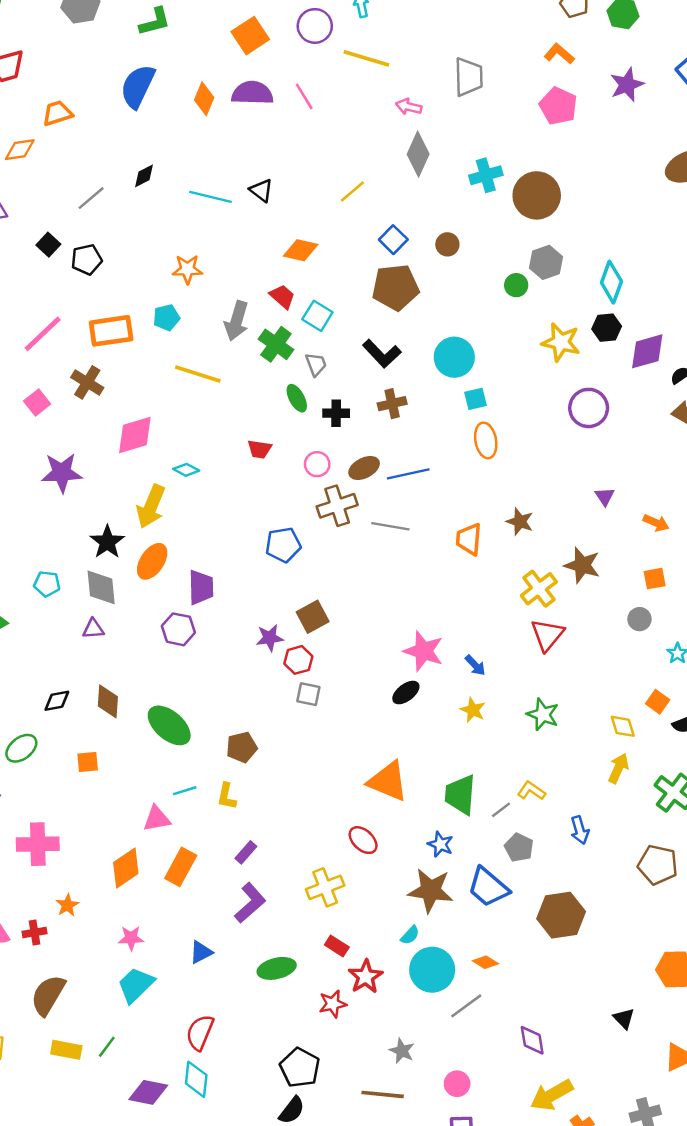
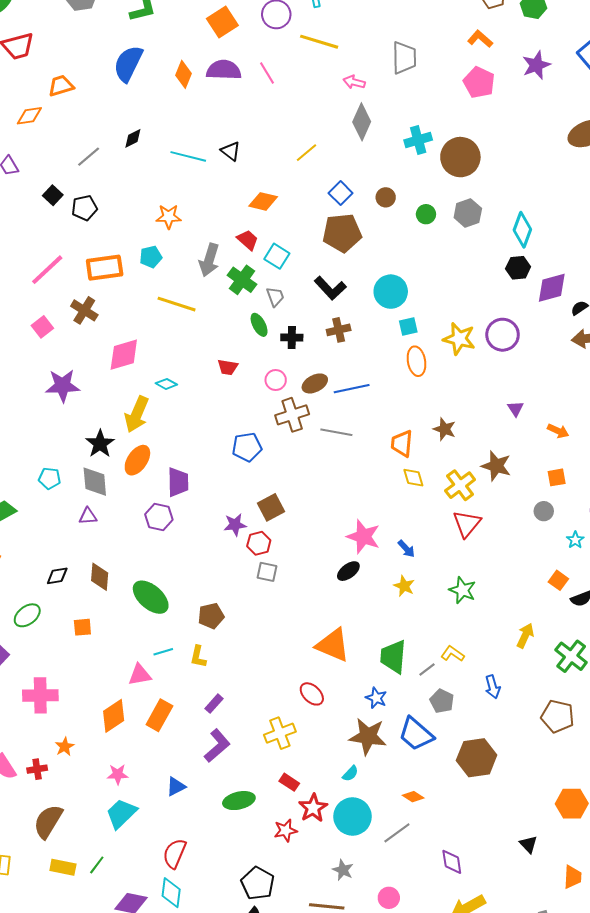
green circle: (516, 285) -> (426, 214), moved
yellow star: (561, 342) -> (459, 339), moved
yellow diamond: (623, 726) -> (413, 478), moved
cyan circle: (432, 970) -> (352, 817), moved

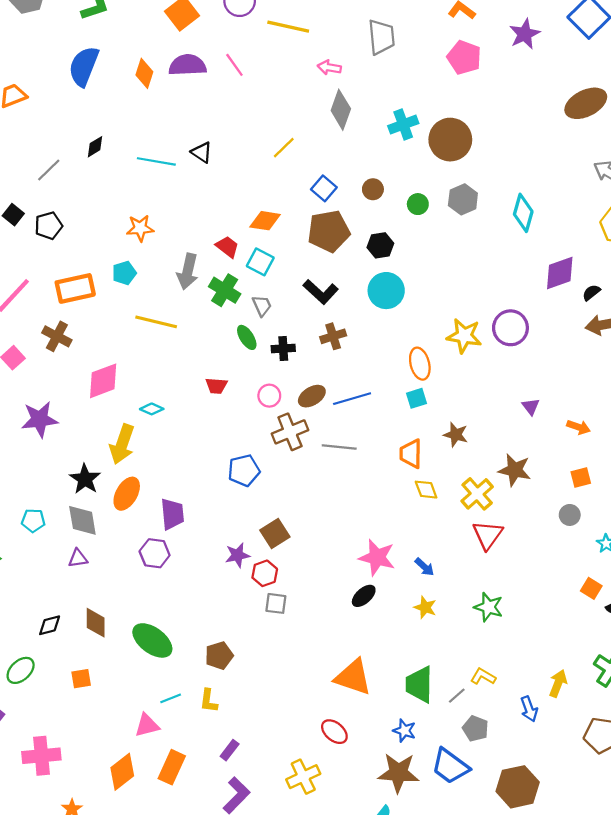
orange diamond: (263, 201) -> (265, 221), moved
black hexagon: (518, 268) -> (380, 245), moved
cyan square: (408, 326) -> (417, 398), moved
yellow arrow: (525, 636) -> (558, 683), moved

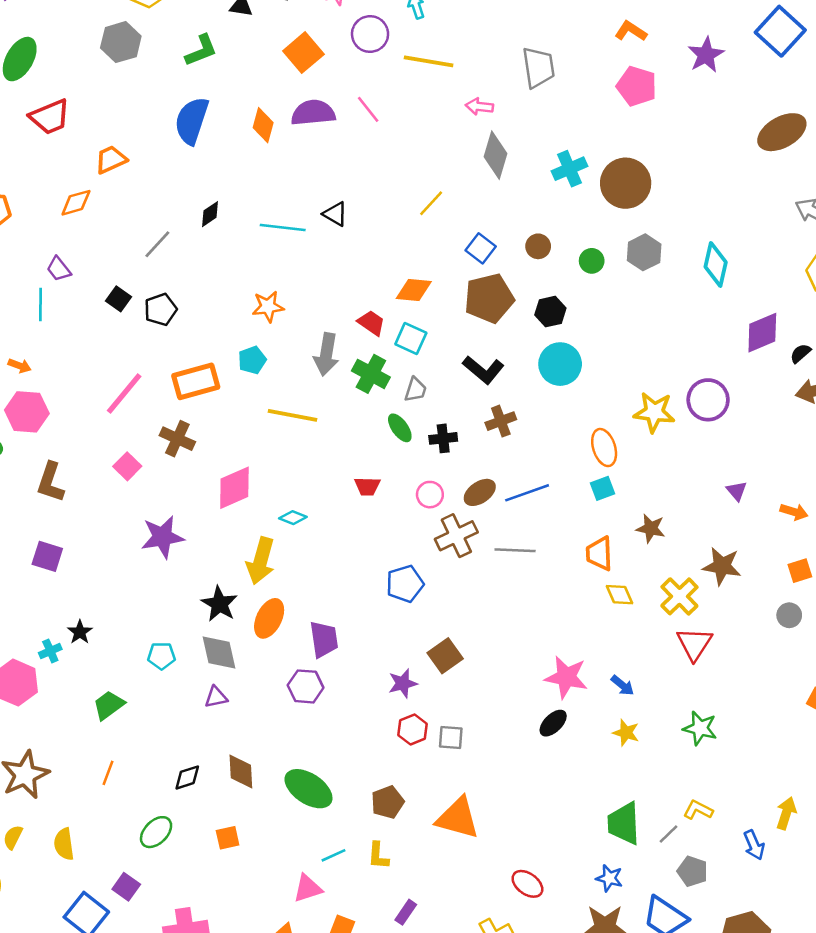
gray trapezoid: (262, 306) -> (415, 390), turned 45
red hexagon: (265, 573) -> (413, 730), moved
orange triangle: (353, 677) -> (458, 818), moved

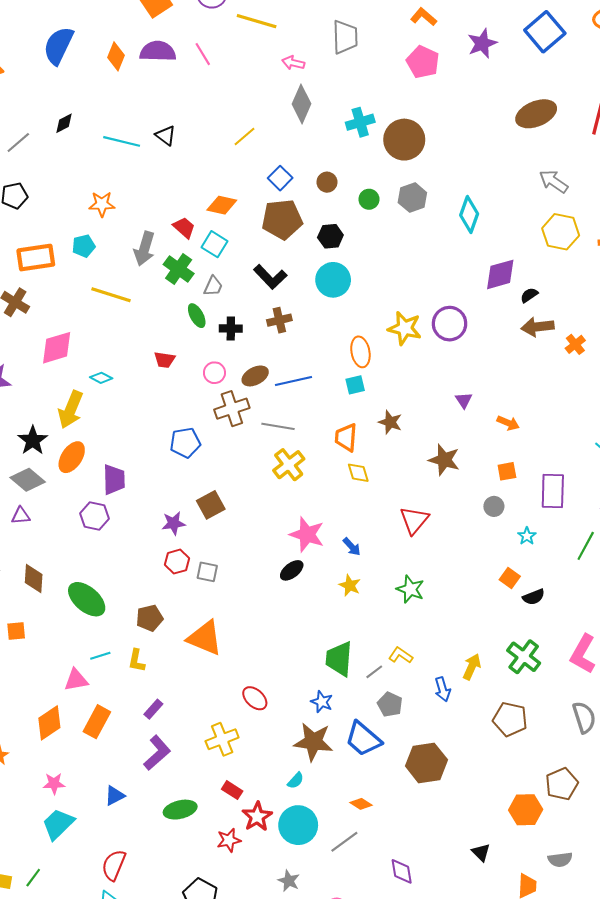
yellow cross: (679, 596) -> (289, 465), moved
gray diamond: (219, 652) -> (28, 480), turned -44

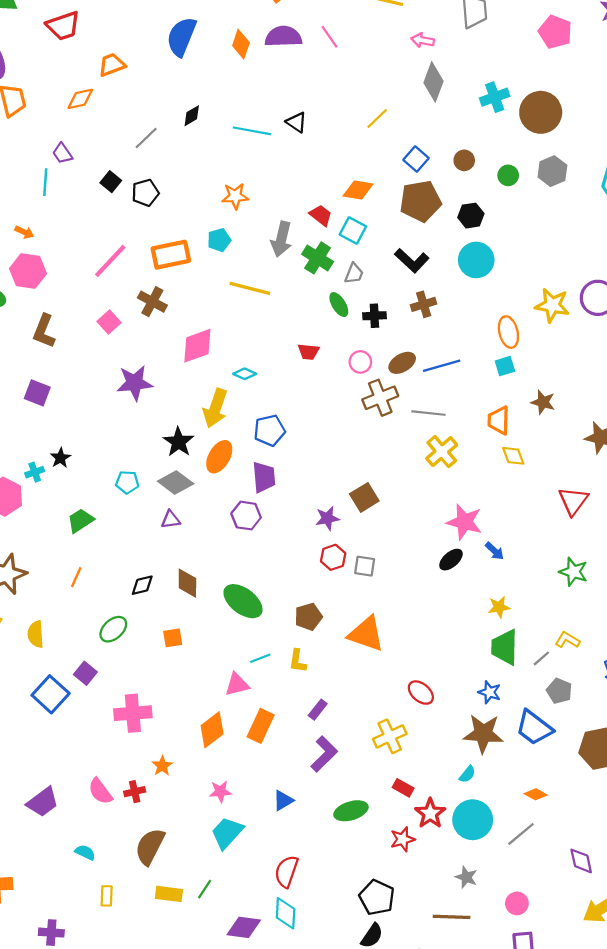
blue pentagon: (185, 443) -> (269, 430), moved
blue arrow: (352, 547) -> (495, 551), moved
yellow star: (350, 585) -> (499, 607), moved, turned -30

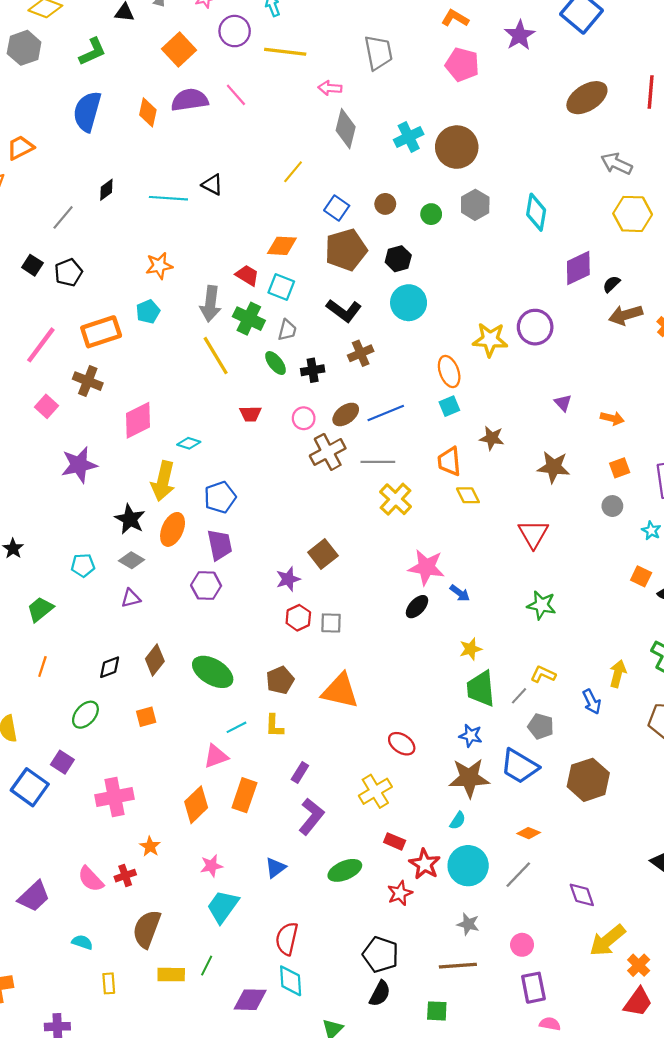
yellow line: (250, 288) -> (216, 356), moved, turned 51
gray diamond: (176, 482) -> (131, 560), size x0.7
brown diamond: (187, 583) -> (155, 660), turned 44

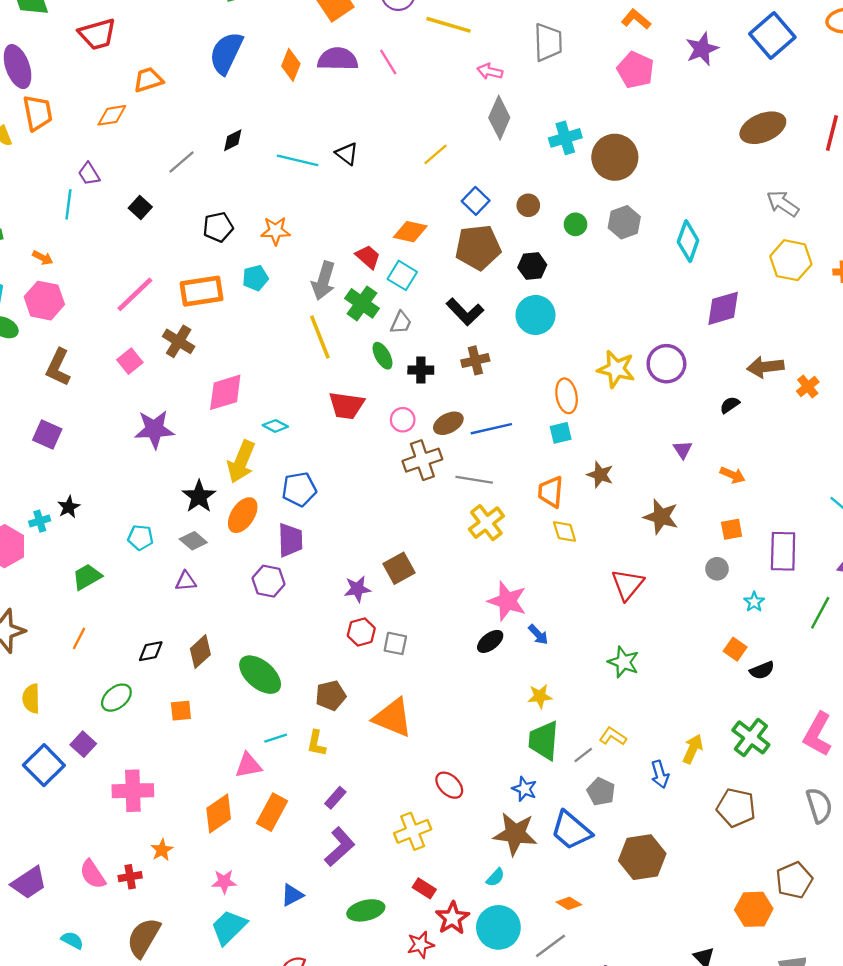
black pentagon: (68, 272) -> (218, 227), moved
black semicircle: (611, 284) -> (730, 405), moved
red trapezoid: (250, 414) -> (347, 405), size x1.5

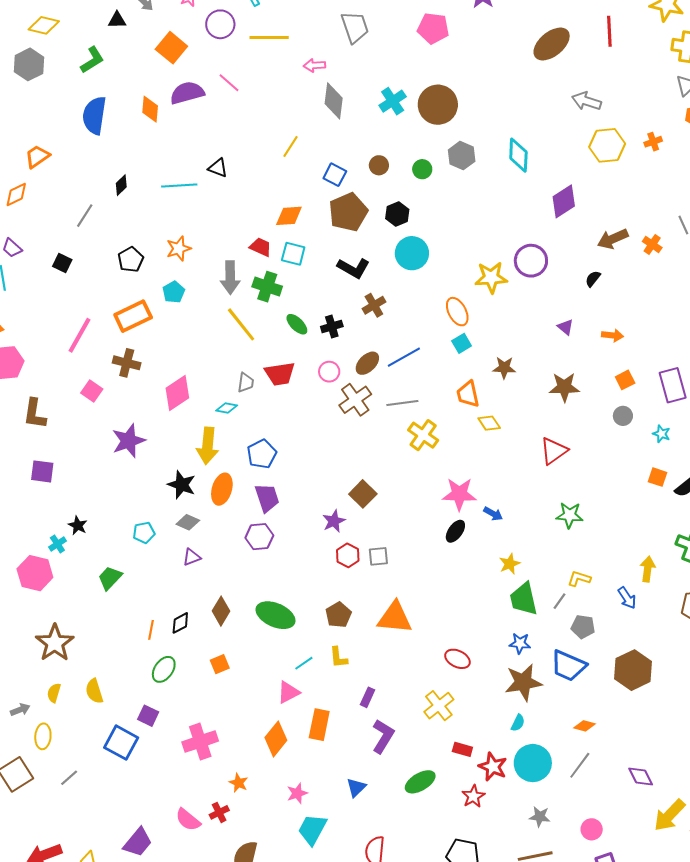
gray trapezoid: (401, 323) -> (246, 383), moved
red triangle: (627, 585) -> (554, 451), turned 32
orange line: (79, 638) -> (151, 630), moved

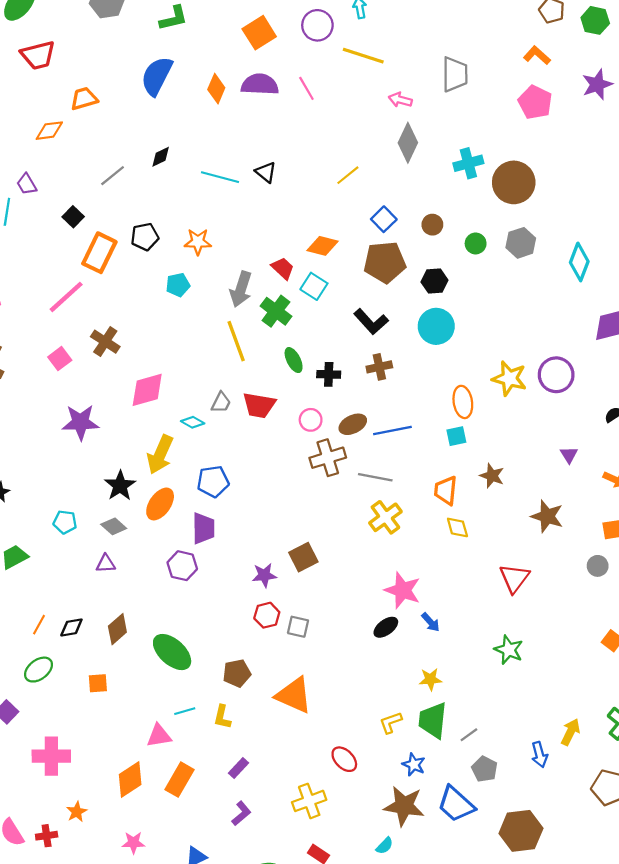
orange rectangle: (133, 316) -> (99, 253), moved, turned -57
red triangle: (554, 451) -> (514, 578), turned -36
yellow L-shape: (579, 579) -> (391, 723), moved, turned -55
purple L-shape: (383, 736) -> (241, 813), size x0.7

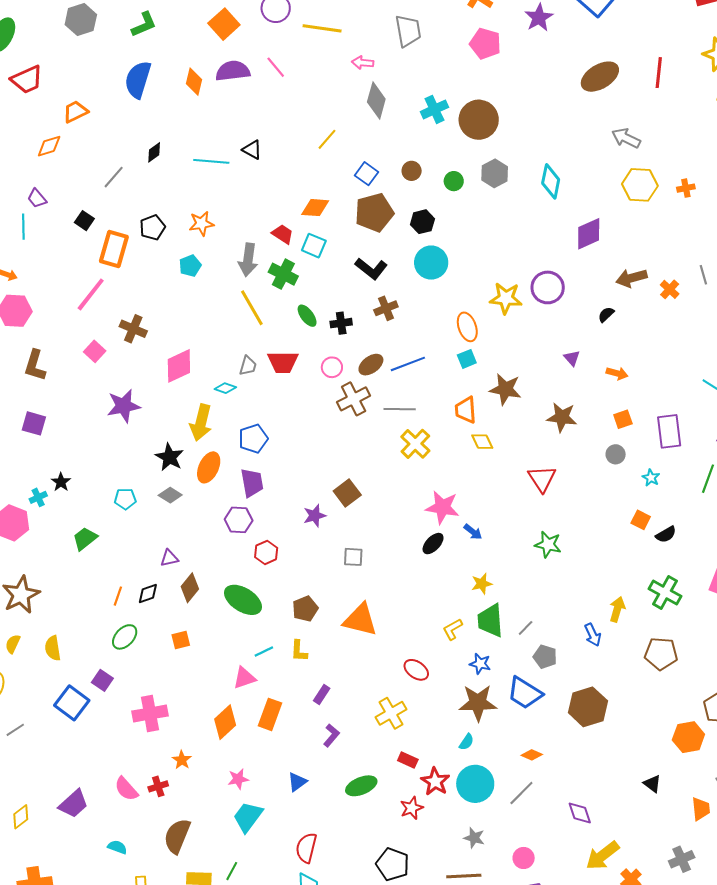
brown star: (492, 476) -> (505, 389), size x1.4
purple triangle: (106, 564) -> (169, 558), moved
red hexagon: (267, 615) -> (266, 552), moved

